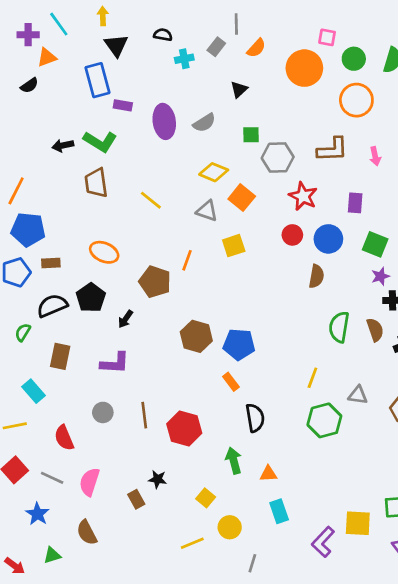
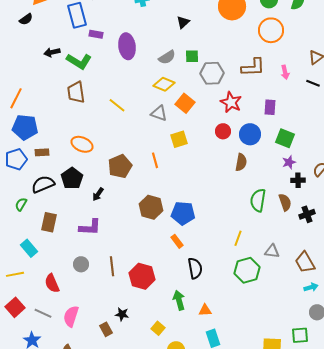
gray semicircle: (204, 123) -> (167, 57), moved
black arrow: (63, 145) -> (52, 52), moved
orange line: (187, 260) -> (155, 160), moved, turned -35
brown pentagon: (155, 282) -> (120, 166), turned 30

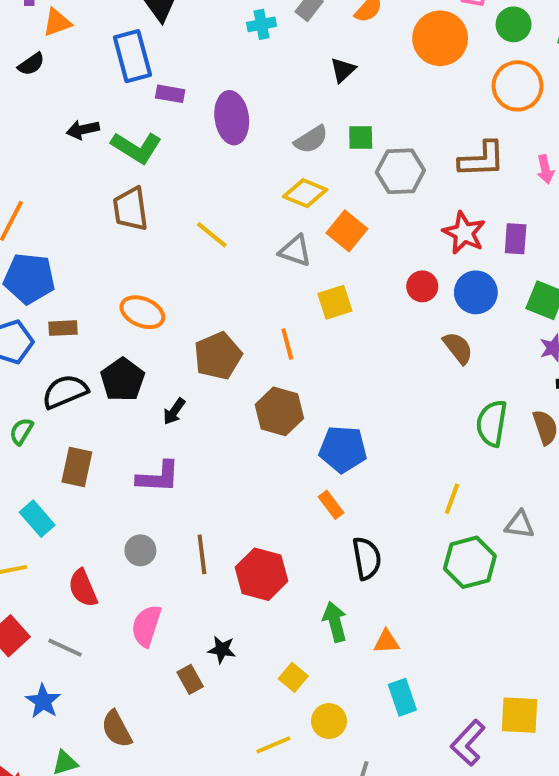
red star: (231, 102) -> (464, 233), moved
brown semicircle: (241, 162) -> (458, 348), turned -48
brown hexagon: (151, 207) -> (279, 411), moved
pink semicircle: (71, 316) -> (146, 626), moved

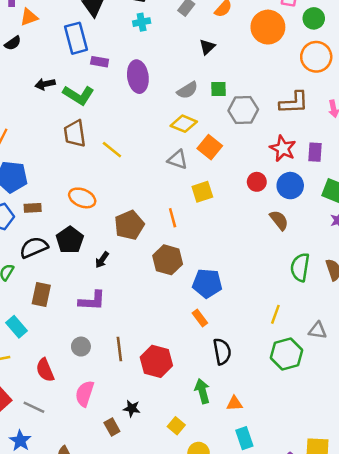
cyan cross: (261, 24) -> (142, 22), moved
yellow line: (212, 235) -> (112, 150), moved

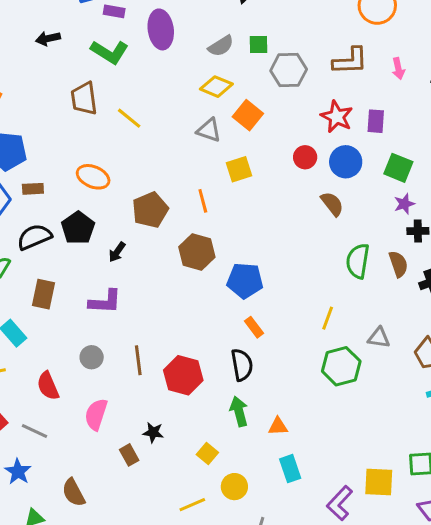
green L-shape: (78, 95) -> (110, 52), moved
orange rectangle: (200, 318) -> (254, 327), moved
black semicircle: (222, 351) -> (242, 365), moved

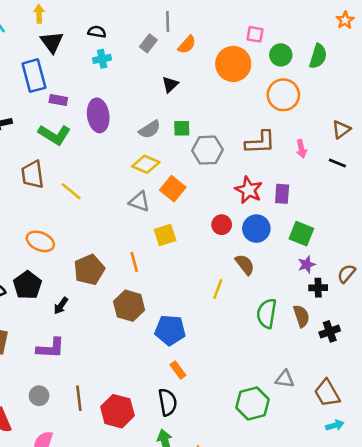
yellow line: (328, 318) -> (218, 289), moved

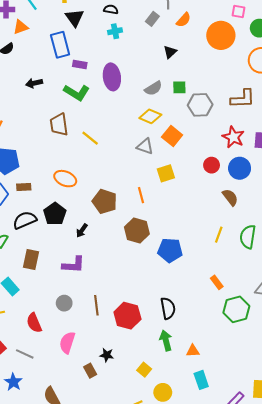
brown pentagon: (89, 270) -> (105, 201), turned -30
yellow line: (218, 289) -> (219, 235), moved
orange rectangle: (178, 370) -> (217, 282), moved

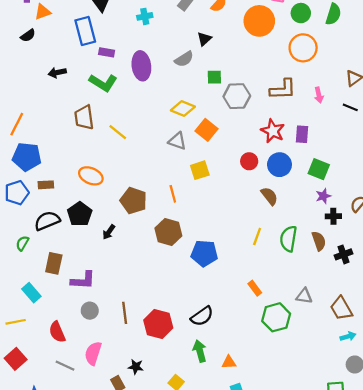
gray semicircle: (153, 88) -> (184, 59), moved
purple L-shape: (74, 265) -> (83, 280), moved
black semicircle: (168, 308) -> (202, 316), turned 65
gray line: (25, 354) -> (65, 366), moved

